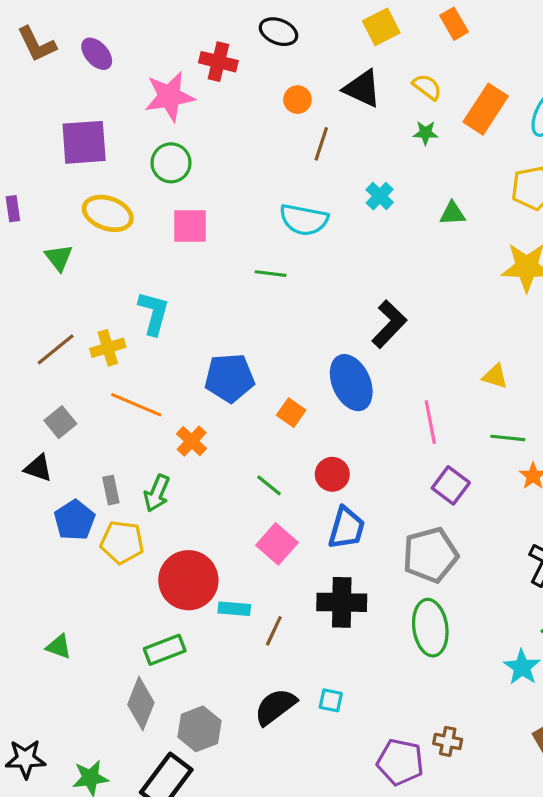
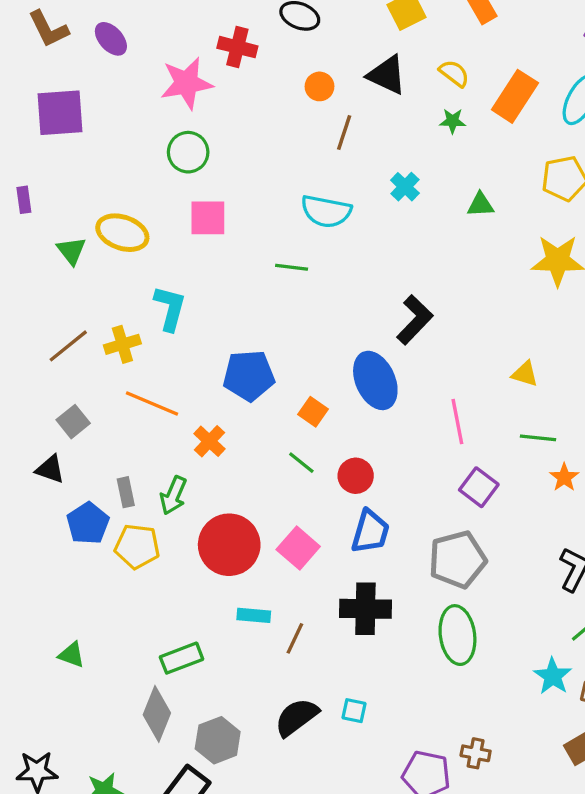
purple square: (84, 142) -> (60, 113), moved
yellow ellipse: (108, 213) -> (122, 233), moved
green line: (269, 485) -> (301, 463), moved
red circle: (188, 580) -> (229, 545), moved

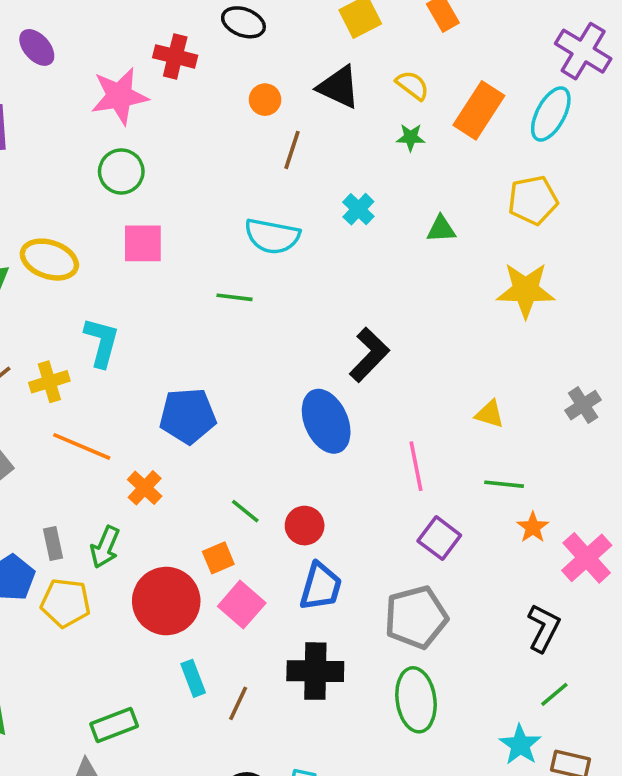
orange square: (313, 412) -> (218, 558), moved, turned 32
cyan rectangle: (254, 615) -> (193, 678), turned 64

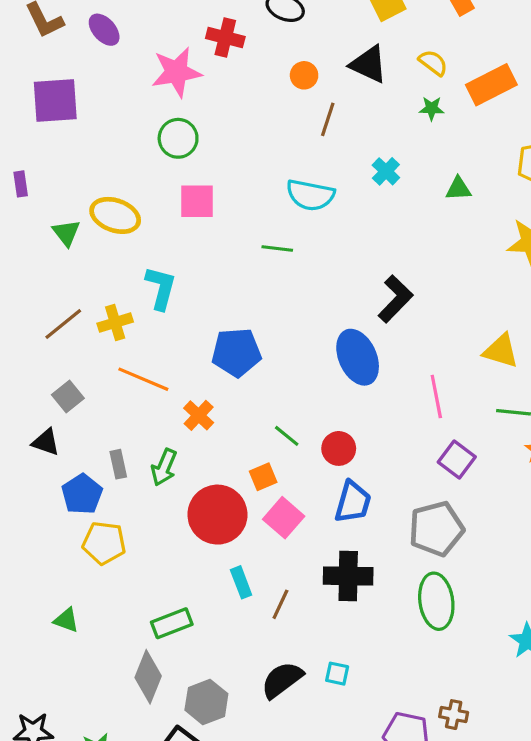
orange rectangle: (479, 110) -> (491, 85), turned 30
yellow triangle: (490, 414) -> (501, 351), size x1.4
yellow pentagon: (66, 603) -> (104, 543), moved

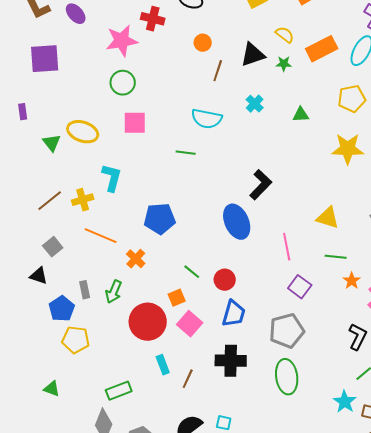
black triangle: (369, 64) -> (253, 55), moved, turned -44

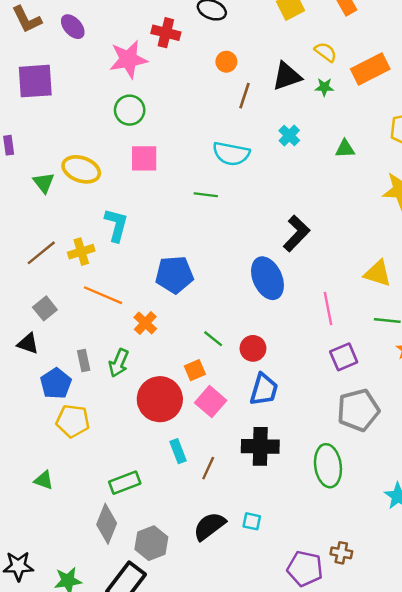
purple square: (300, 287) -> (344, 357), turned 30
gray pentagon: (287, 331) -> (358, 410), moved

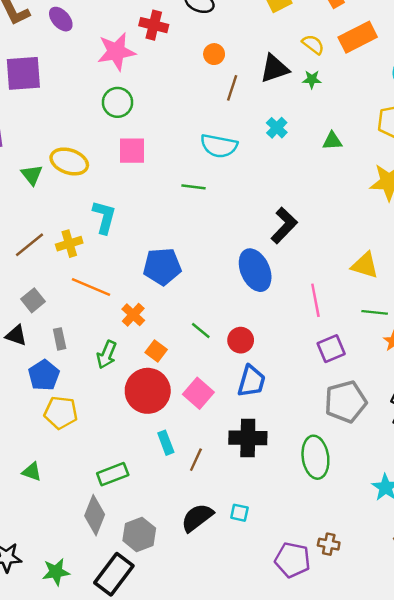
orange rectangle: (370, 69) -> (358, 37), moved
gray rectangle: (84, 360) -> (60, 339), moved
orange square: (195, 370) -> (156, 351), moved, turned -30

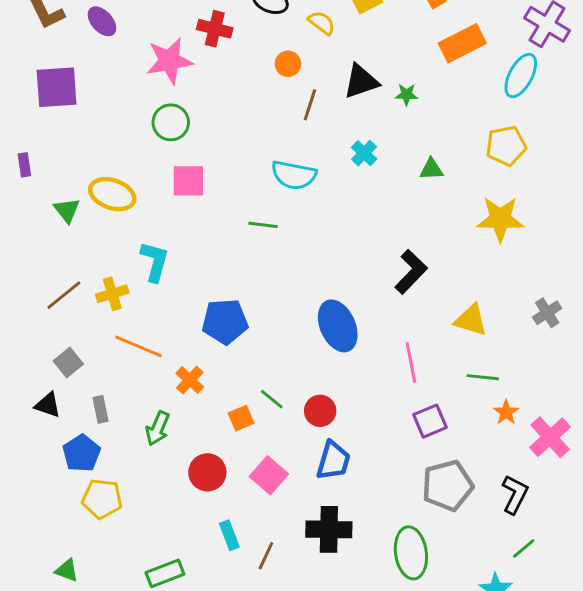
yellow semicircle: (313, 44) -> (322, 23), moved
black L-shape: (284, 225) -> (411, 272), moved
orange square: (156, 351) -> (241, 418), moved, turned 30
red circle: (148, 391) -> (207, 472), size x0.7

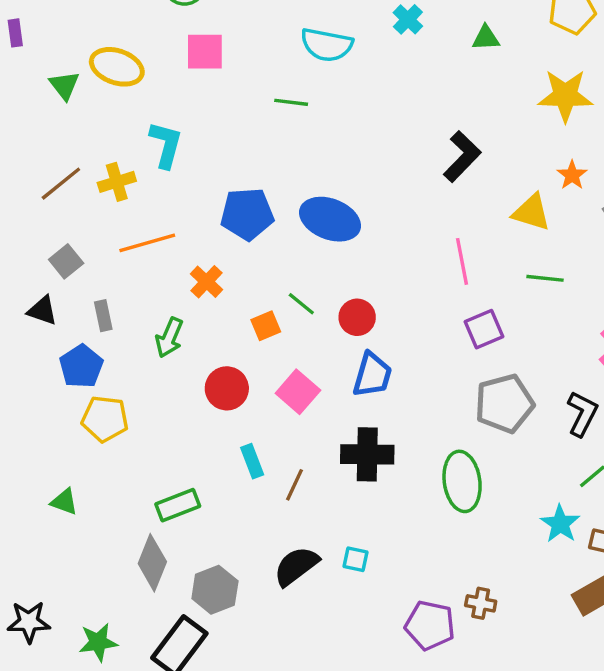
blue ellipse: (338, 326) -> (330, 219), moved, turned -45
orange line: (139, 346) -> (147, 243), turned -39
orange star: (506, 412) -> (572, 175), moved

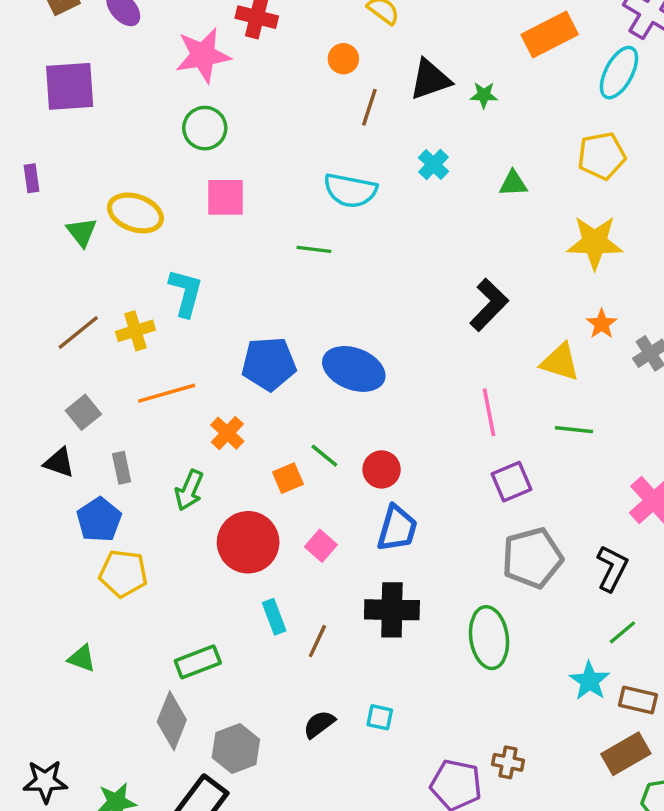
red circle: (227, 388) -> (248, 542), size x1.4
pink square: (298, 392) -> (321, 546), size x0.7
black semicircle: (296, 566) -> (319, 724), size x0.7

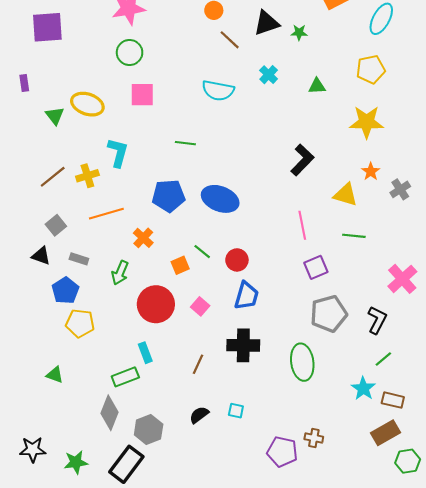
brown line: (369, 107) -> (230, 40), turned -65
green line: (314, 249) -> (185, 143), moved
gray rectangle: (122, 468) -> (79, 259), turned -60
cyan rectangle: (274, 617) -> (145, 353), moved

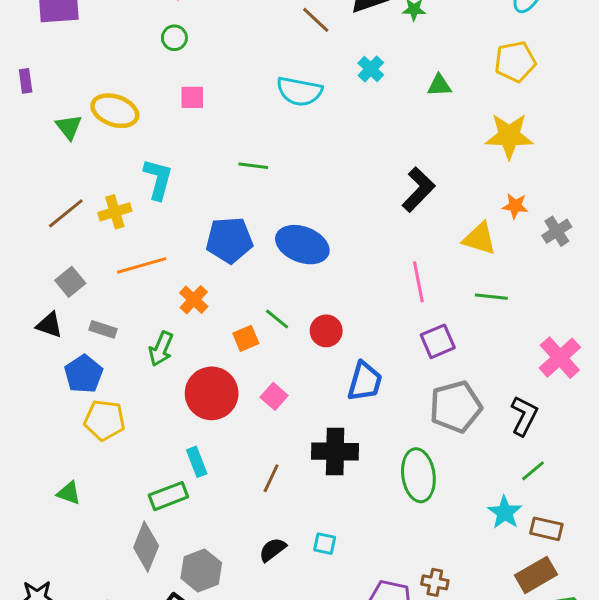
green circle: (130, 53) -> (174, 38), size x0.7
pink square: (142, 95) -> (192, 97), size x0.7
orange star: (371, 172) -> (515, 206), turned -30
blue trapezoid: (246, 296) -> (365, 381), moved

